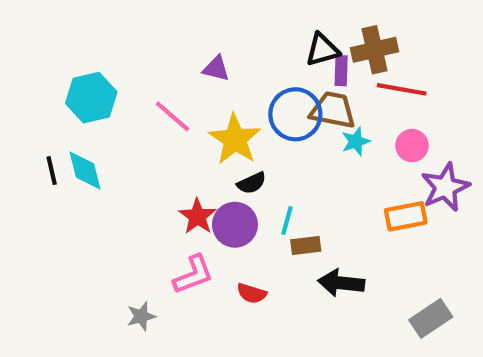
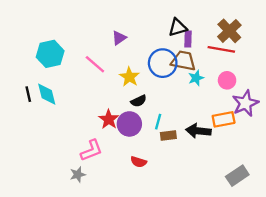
brown cross: (374, 50) -> (229, 31), moved, turned -30
purple triangle: (216, 68) -> (119, 38), turned -49
yellow star: (235, 139) -> (129, 77), size x0.7
pink L-shape: (193, 275) -> (91, 150), moved
black arrow: (341, 283) -> (198, 131), moved

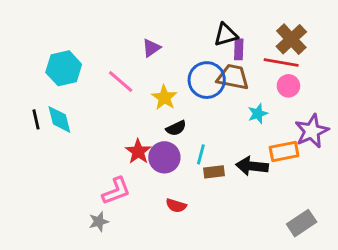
cyan star: (196, 78) -> (258, 114), moved
pink circle: (227, 80) -> (288, 86), moved

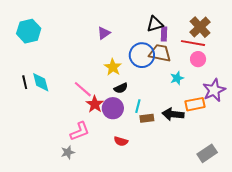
cyan hexagon: (64, 68) -> (29, 31), moved
pink line: (121, 81) -> (83, 89), moved

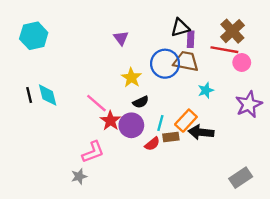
purple triangle: (104, 33) -> (121, 38), turned -32
pink circle: (198, 59) -> (242, 63), moved
orange rectangle: (195, 104) -> (186, 121), moved, turned -36
red semicircle: (121, 141) -> (152, 144), moved, turned -56

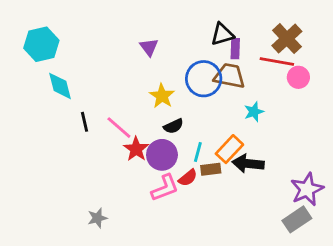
black line: (29, 95) -> (84, 122), moved
cyan diamond: (48, 95) -> (60, 86), moved
purple star: (249, 104) -> (307, 189), moved
pink L-shape: (93, 152) -> (165, 188), moved

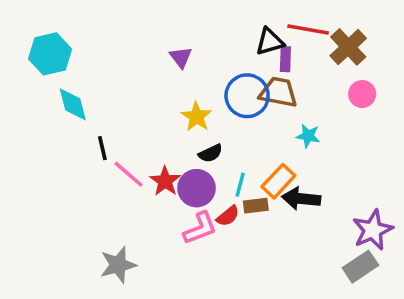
red line: (277, 61) -> (308, 29), moved
cyan star: (254, 112) -> (308, 136), turned 30
pink line: (119, 128) -> (129, 174), moved
gray star: (97, 218) -> (118, 265), size x1.5

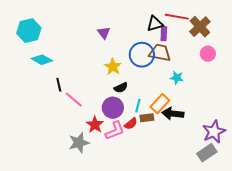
cyan diamond: (73, 104) -> (42, 60), turned -45
red star: (165, 181) -> (95, 125), moved
gray star: (118, 265) -> (79, 143), moved

